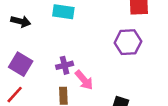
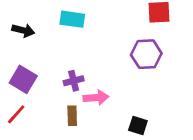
pink arrow: (84, 80) -> (96, 98), turned -55

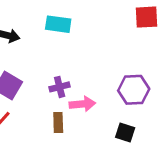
purple hexagon: (146, 54) -> (134, 90), moved

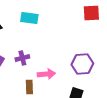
purple cross: (60, 87) -> (22, 58), moved

